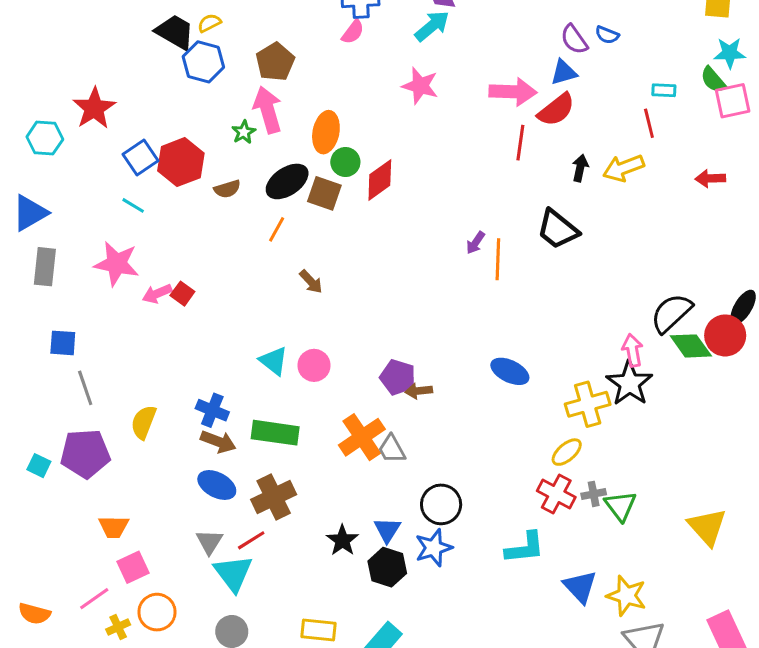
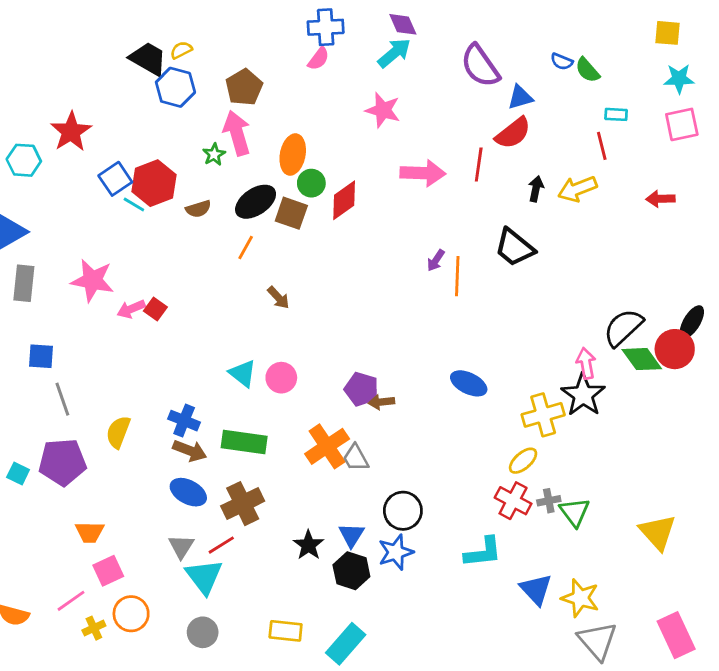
purple semicircle: (574, 39) -> (480, 66), moved, size x1.5
green semicircle: (713, 80) -> (587, 70), moved
pink arrow: (513, 92) -> (423, 173), moved
cyan line: (133, 205) -> (134, 205), moved

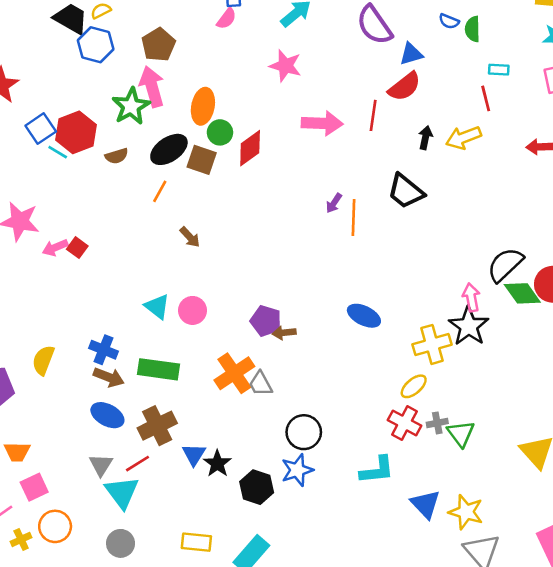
green semicircle: (587, 70) -> (473, 29), turned 40
green star: (214, 155) -> (131, 106), size x1.8
blue triangle: (351, 535) -> (194, 454), moved

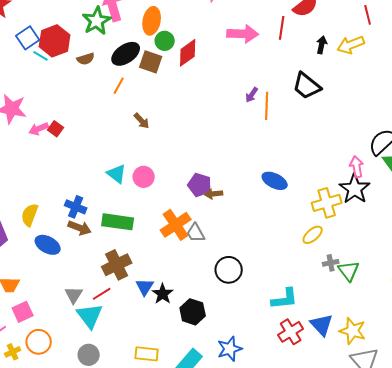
blue ellipse: (107, 415) -> (48, 245), moved
red cross: (405, 423) -> (291, 332), moved, turned 30
blue star: (297, 470) -> (230, 349), moved

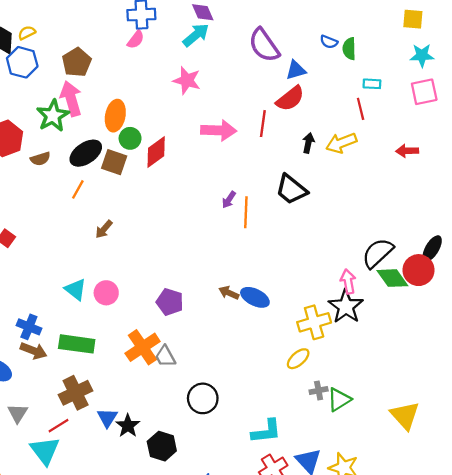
brown arrow: (142, 121) -> (104, 229), turned 84
brown arrow: (214, 194) -> (229, 293), moved, turned 30
green triangle: (349, 271) -> (339, 400), turned 35
gray triangle: (74, 295) -> (18, 413), moved

